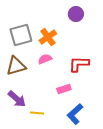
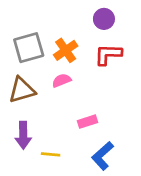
red L-shape: (79, 64) -> (108, 54), moved
purple arrow: (17, 99) -> (23, 135), turned 48

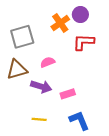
orange cross: (66, 50) -> (60, 23), moved
purple arrow: (23, 135) -> (41, 87), moved, turned -72
blue L-shape: (103, 156) -> (79, 120), turned 110

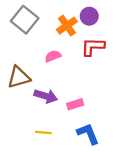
gray square: (22, 37) -> (25, 20), moved, turned -35
pink semicircle: (48, 62) -> (53, 56), moved

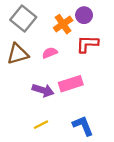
brown triangle: (19, 77) -> (18, 54), moved
pink rectangle: (75, 104) -> (71, 84), moved, size x1.5
yellow line: (43, 132) -> (41, 125), turned -32

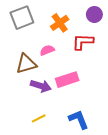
purple circle: (84, 15) -> (94, 14), moved
gray square: (23, 18) -> (22, 18), turned 30
brown triangle: (18, 54) -> (26, 64), moved

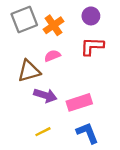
purple circle: (94, 14) -> (91, 16), moved
orange cross: (60, 23) -> (54, 25), moved
pink rectangle: (67, 80) -> (79, 102), moved

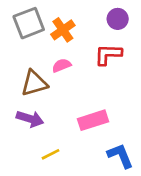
purple circle: (91, 16) -> (118, 19), moved
purple arrow: (45, 95) -> (30, 119), moved
blue L-shape: (87, 133) -> (120, 156), moved

